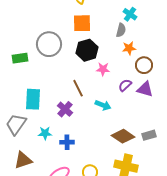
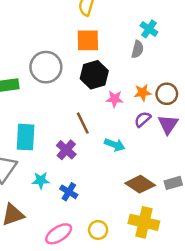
orange star: (129, 48) -> (143, 93), moved
purple triangle: (145, 89) -> (168, 124), turned 48
blue cross: (67, 142) -> (69, 192), turned 32

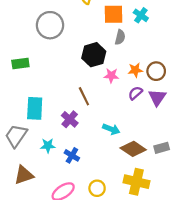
orange square: (88, 40) -> (113, 14), moved
gray semicircle: (138, 49) -> (120, 37), moved
gray circle: (46, 67) -> (50, 25), moved
cyan arrow: (115, 145) -> (111, 129), moved

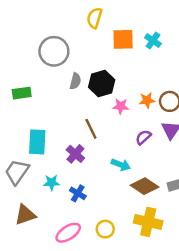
gray semicircle: (120, 37) -> (75, 81), moved
purple semicircle: (135, 93) -> (143, 137), moved

